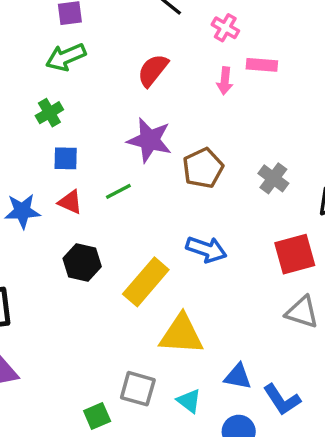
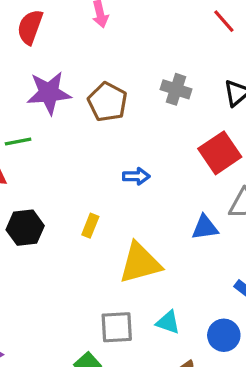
green line: (118, 191) -> (18, 141), moved, turned 35
blue arrow: (206, 249) -> (136, 176), size x0.7
yellow rectangle: (146, 282) -> (90, 226), size x0.5
blue triangle: (238, 377) -> (205, 227), moved

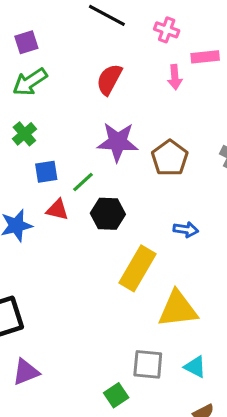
green line: (18, 141) -> (83, 182), turned -40
yellow rectangle: (90, 226) -> (137, 268), size x2.0
black hexagon: (25, 228) -> (108, 214), moved

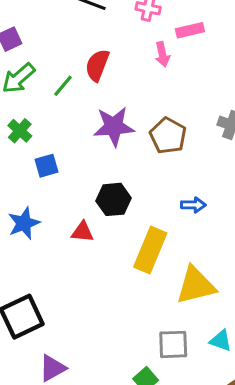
green line: (83, 182) -> (63, 86), moved
red triangle: (57, 210) -> (82, 232), moved

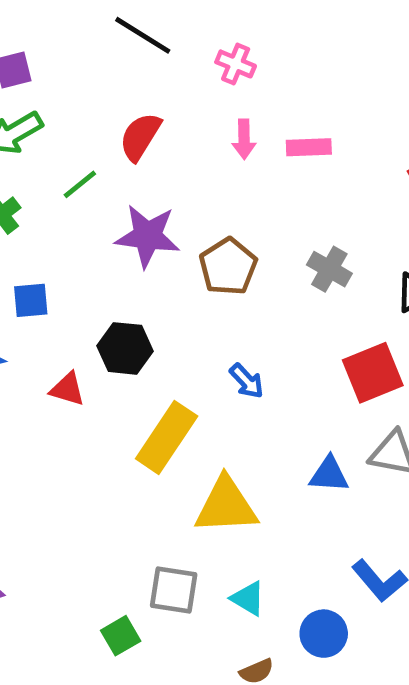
pink rectangle: (190, 30) -> (309, 147), moved
green line: (63, 86) -> (80, 184), moved
blue square: (47, 166) -> (31, 300), moved
blue arrow: (193, 205) -> (247, 381), turned 35

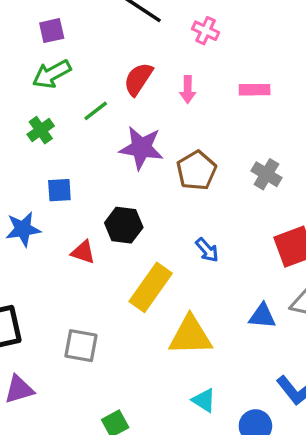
pink arrow: (244, 139) -> (188, 90), moved
gray square: (174, 590) -> (81, 346), moved

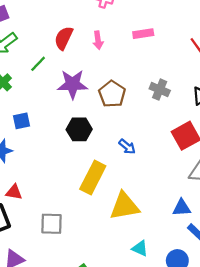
black hexagon: (124, 225) -> (79, 129), moved
red triangle: (83, 252) -> (14, 192), moved
blue triangle: (262, 316) -> (182, 208), moved

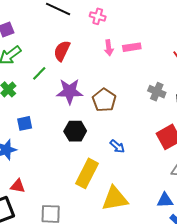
pink arrow: (98, 40) -> (109, 48), moved
gray cross: (160, 90) -> (157, 92), moved

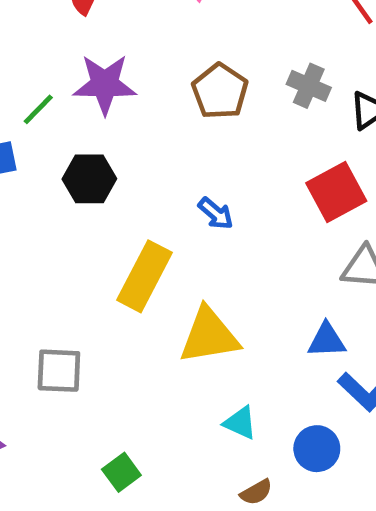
green line: (39, 73) -> (38, 109), moved
brown pentagon: (104, 100) -> (220, 91), moved
black hexagon: (75, 131) -> (89, 179), moved

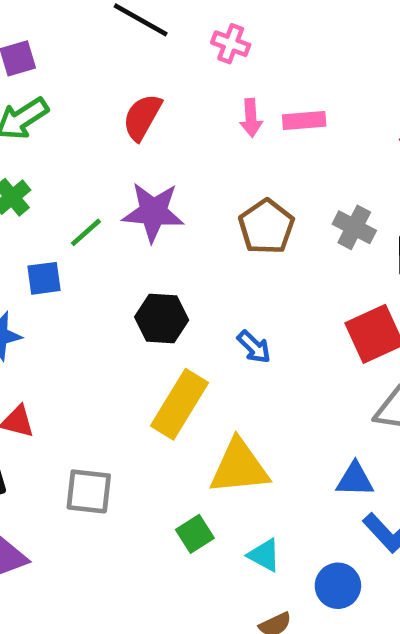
black hexagon: (89, 179) -> (162, 318), moved
green square: (121, 472) -> (195, 534), moved

